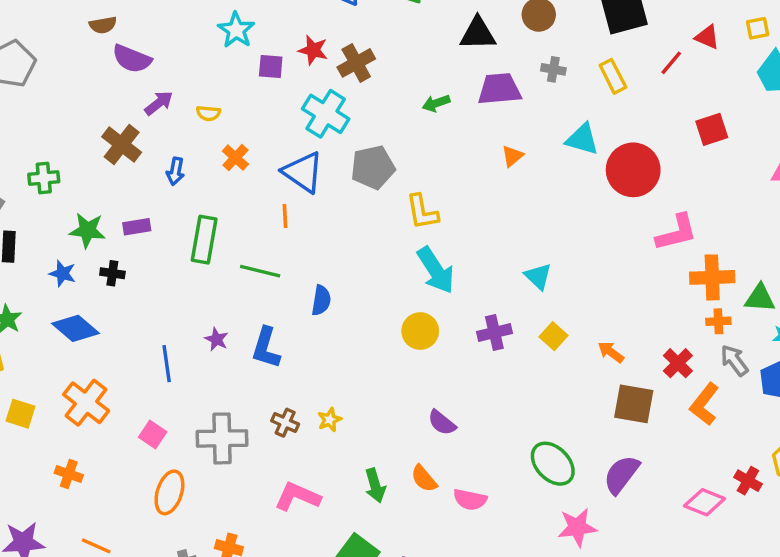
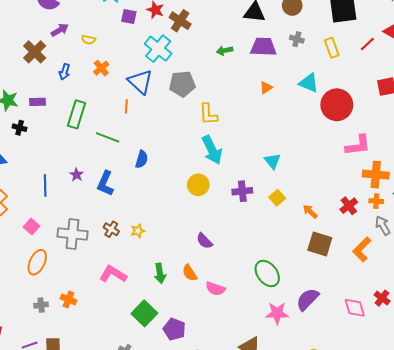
brown cross: (356, 63) -> (180, 21), turned -35
red cross: (678, 363) -> (349, 206), moved
purple semicircle: (621, 475) -> (308, 299), moved
pink diamond: (705, 502) -> (355, 308), turned 45

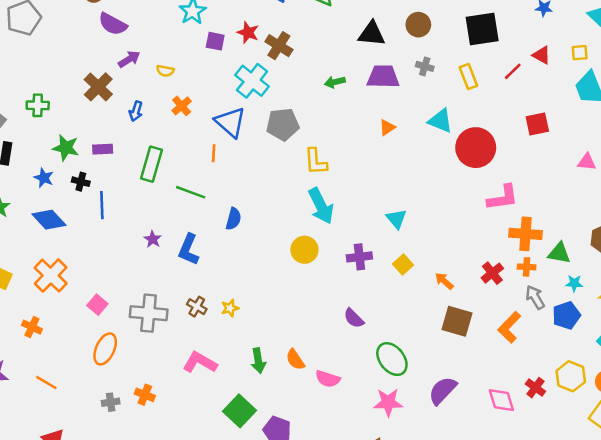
blue line: (45, 185) -> (102, 205), moved
purple semicircle: (204, 241) -> (354, 318), moved
pink star: (277, 313) -> (388, 402), moved

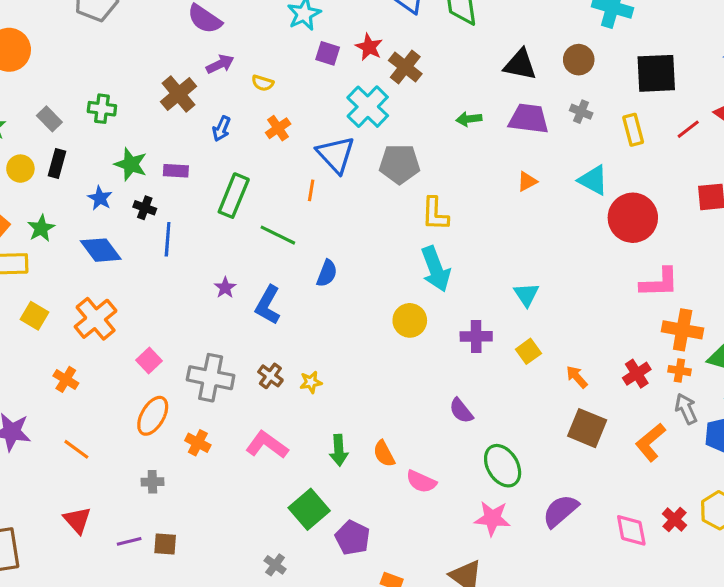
orange cross: (145, 395) -> (198, 443), moved

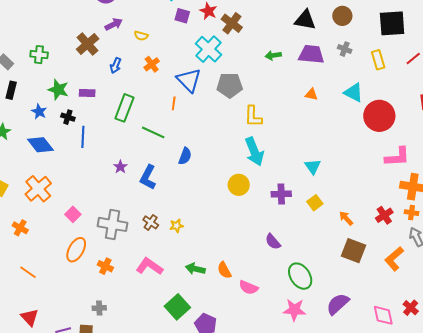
orange triangle: (527, 181) -> (311, 94), turned 40
green arrow: (339, 450) -> (195, 269), turned 108
gray cross: (152, 482) -> (99, 308), moved

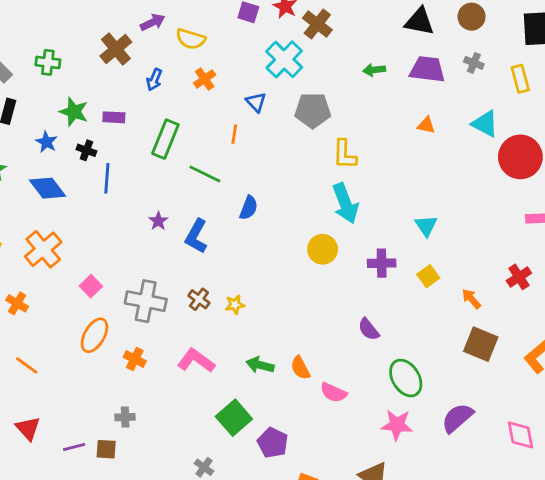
yellow semicircle: (141, 36) -> (191, 39), size x1.5
blue triangle: (189, 80) -> (256, 102), size x0.6
red cross: (384, 215) -> (519, 277), moved

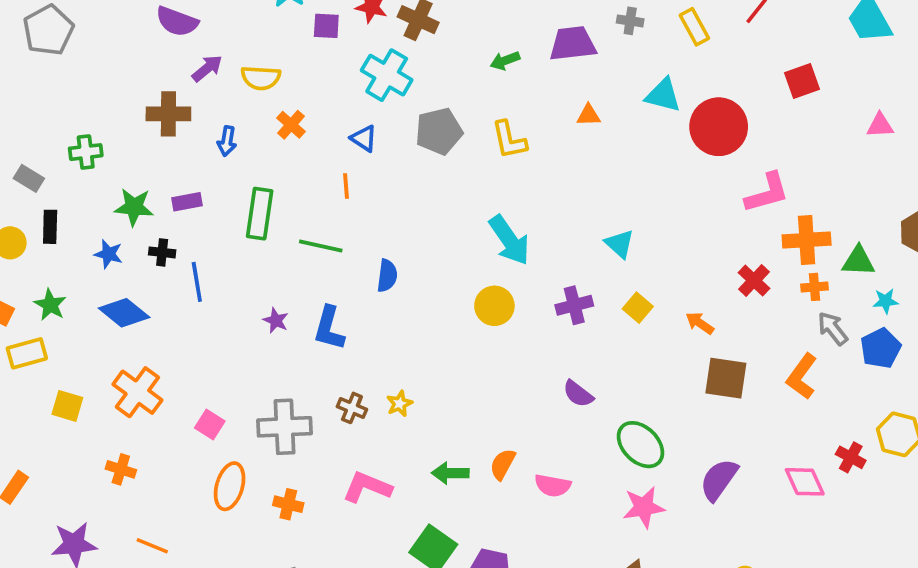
brown cross: (116, 49) -> (168, 114), turned -36
yellow L-shape: (345, 154) -> (509, 140), moved
orange semicircle: (300, 368) -> (503, 464), turned 70

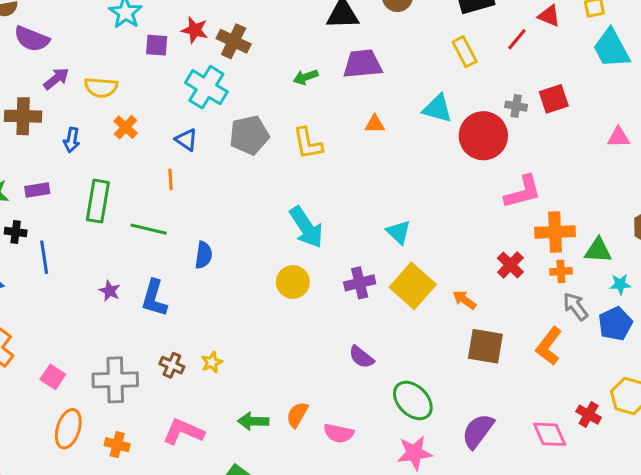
gray cross: (630, 21) -> (516, 106), moved
yellow square: (638, 308) -> (413, 286), size x1.8

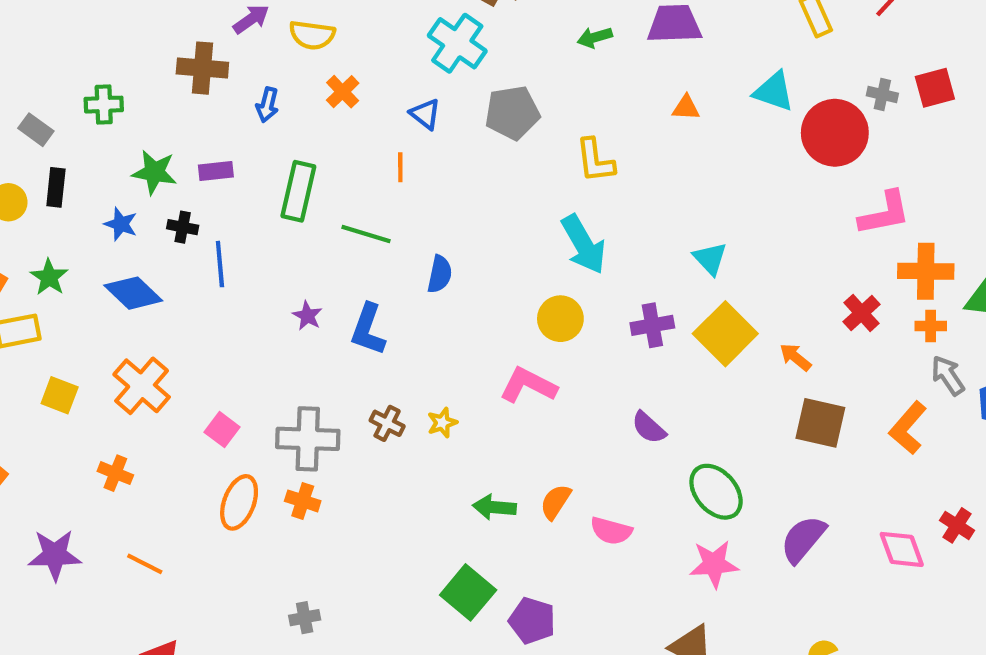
yellow L-shape: (308, 143) -> (595, 160), moved
pink L-shape: (183, 432) -> (528, 385), moved
orange cross: (117, 445) -> (303, 501), moved

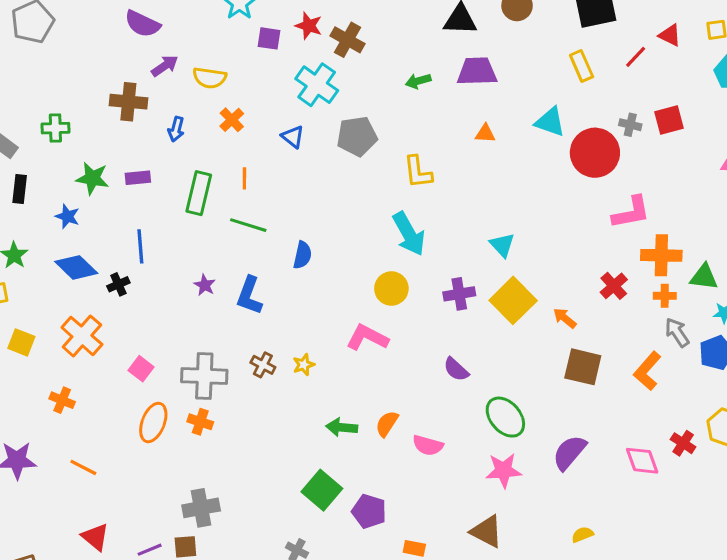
orange line: (400, 167) -> (244, 178), moved
black cross: (183, 227) -> (118, 284), moved, turned -35
gray cross: (305, 618) -> (201, 508), size x1.6

